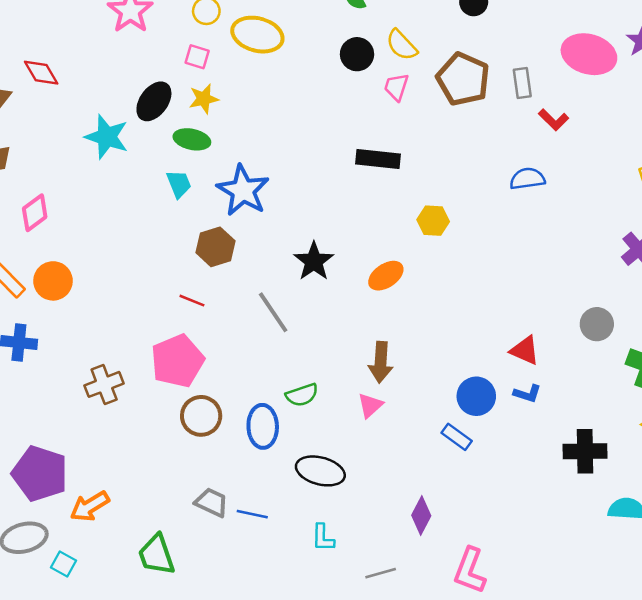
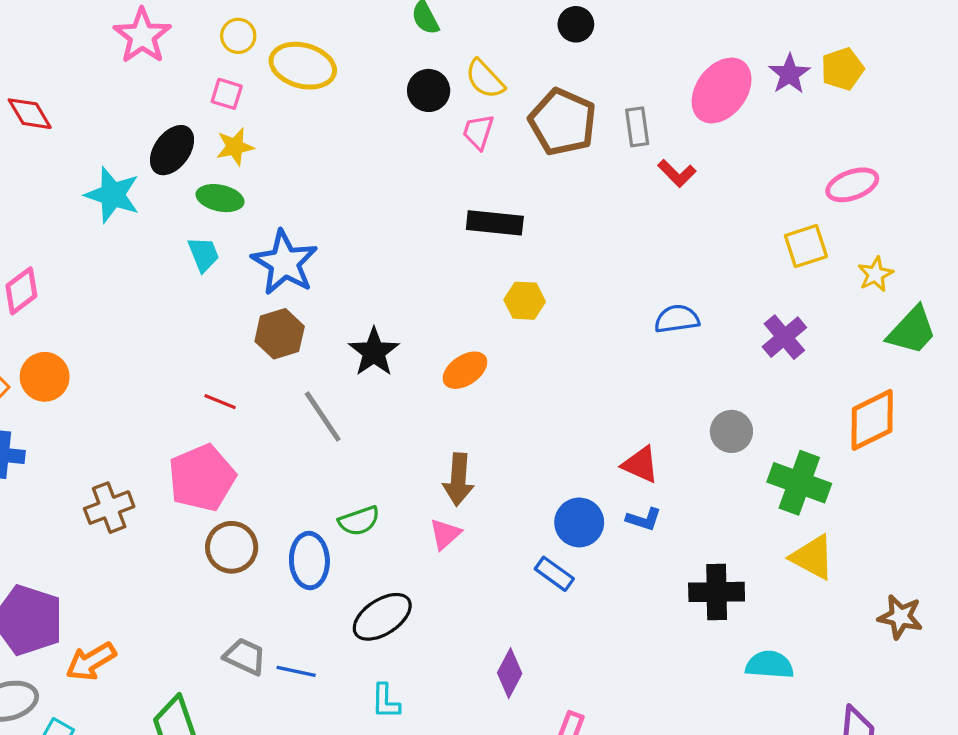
pink ellipse: (589, 54) -> (722, 90), turned -69
black rectangle: (378, 159) -> (495, 223), moved
blue semicircle: (527, 179) -> (677, 319), moved
brown hexagon: (215, 247) -> (280, 334), moved
black ellipse: (320, 471) -> (382, 617), turned -48

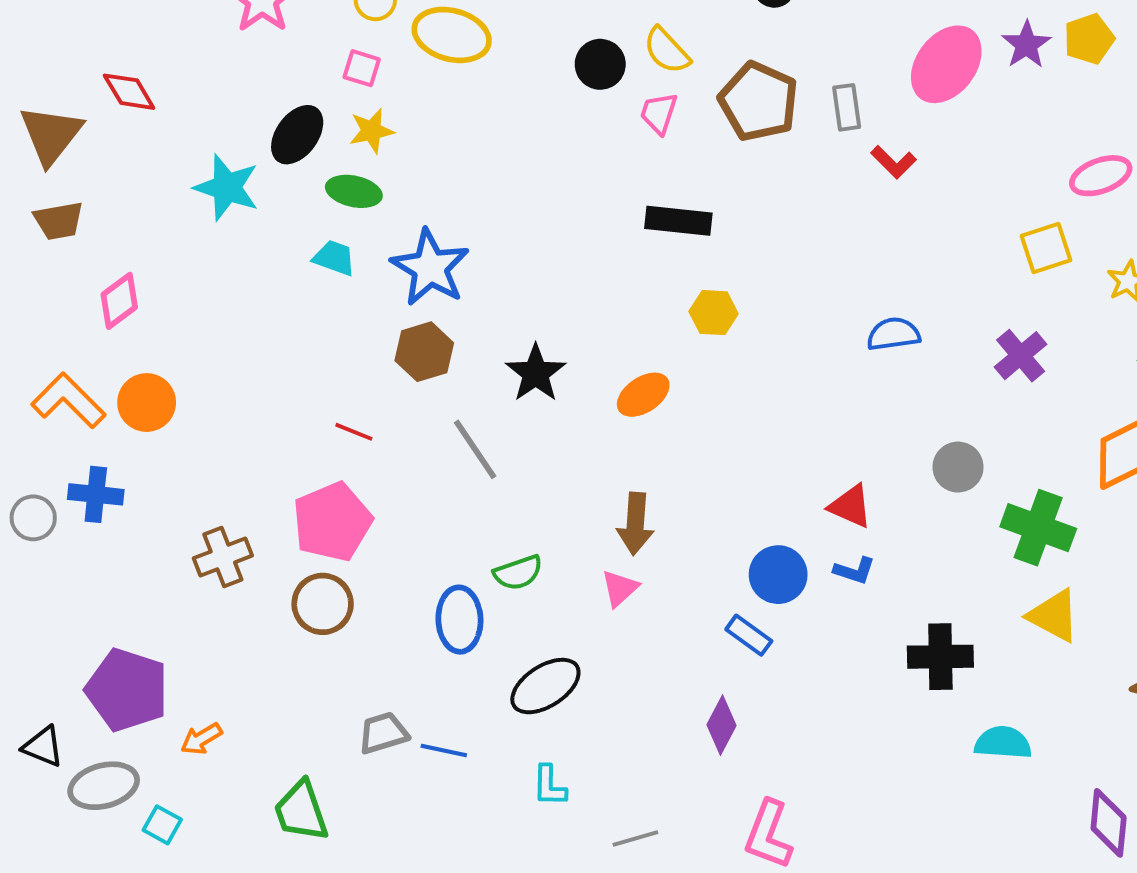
cyan trapezoid: (203, 254) -> (334, 258), turned -48
brown circle: (232, 547) -> (323, 604), moved
gray trapezoid: (245, 657) -> (383, 733), turned -42
orange arrow: (91, 661) -> (201, 739), size x0.7
purple diamond: (510, 673) -> (721, 725), moved

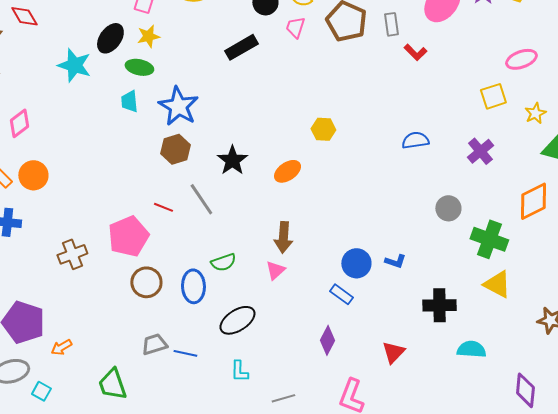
black rectangle: (678, 221) -> (241, 47), moved, turned -36
cyan trapezoid: (334, 258) -> (129, 101), turned -115
red line: (354, 432) -> (163, 207), moved
red triangle: (850, 506) -> (393, 352), moved, turned 50
brown circle: (323, 604) -> (146, 282), moved

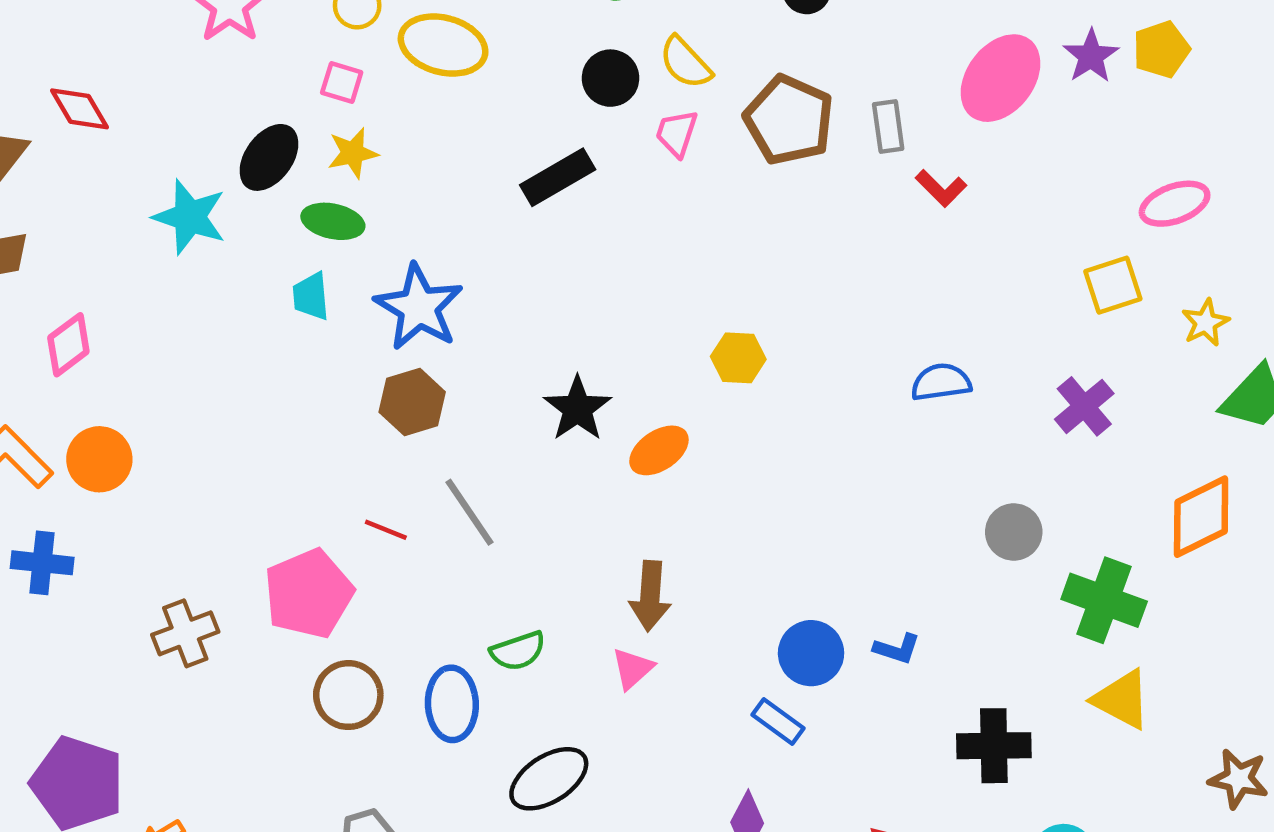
black star: (232, 160) -> (577, 409), moved

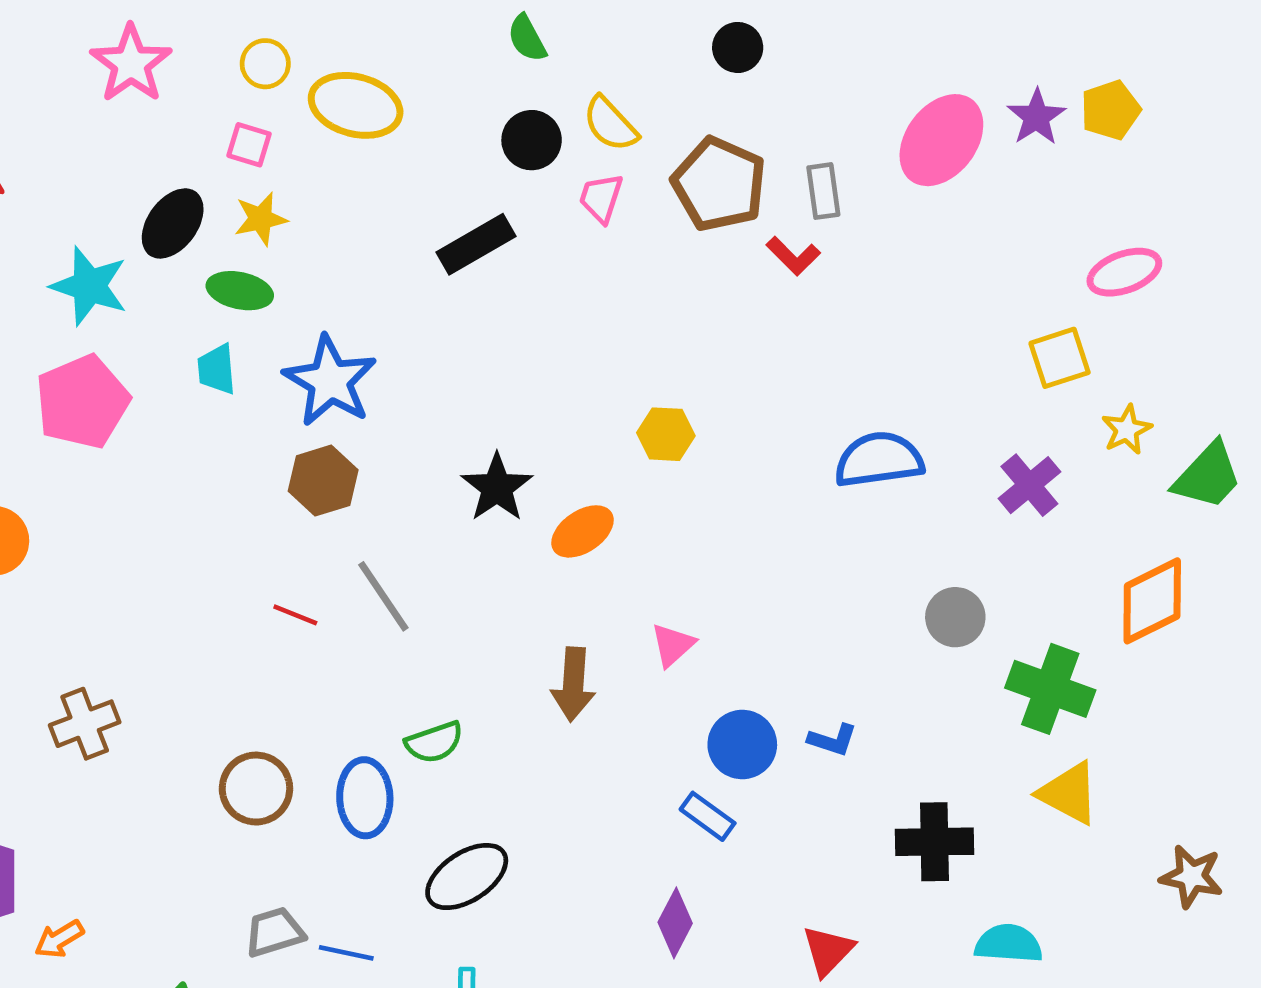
red L-shape: (941, 188) -> (793, 256), moved
yellow star: (1205, 323) -> (1127, 430), moved
blue semicircle: (941, 382) -> (879, 460), size x1.4
pink pentagon: (309, 594) -> (82, 402), moved
pink triangle: (633, 669) -> (673, 645), moved

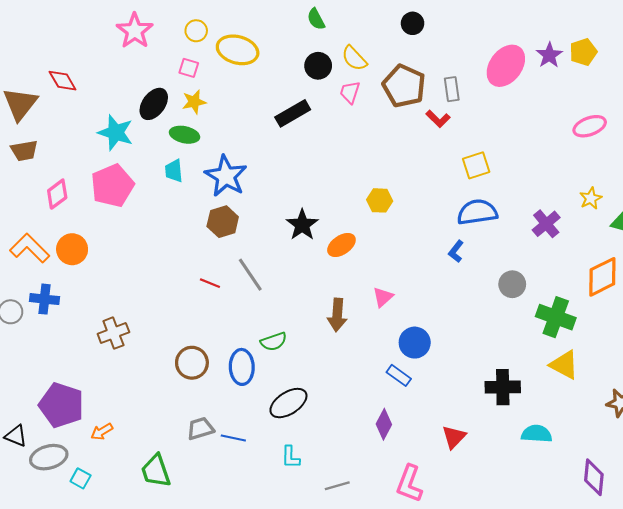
yellow square: (1060, 358) -> (476, 165), moved
blue L-shape: (833, 740) -> (456, 251), moved, turned 110

